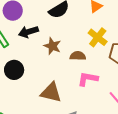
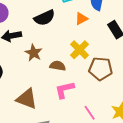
pink L-shape: (88, 79) -> (65, 90), turned -30

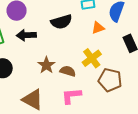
brown star: (34, 53) -> (46, 65), moved

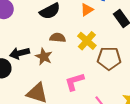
black arrow: (26, 35) -> (20, 53), moved
brown semicircle: (68, 71) -> (58, 38), moved

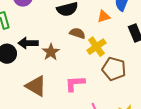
brown semicircle: (58, 38) -> (77, 33), moved

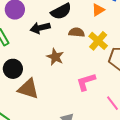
black arrow: (28, 43) -> (40, 28), moved
brown triangle: (36, 86) -> (28, 89), moved

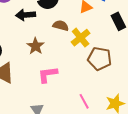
pink L-shape: (86, 82) -> (48, 74), moved

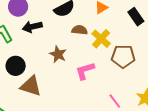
black arrow: (26, 15) -> (32, 27), moved
pink L-shape: (48, 74) -> (85, 71), moved

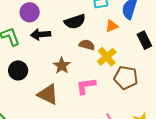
brown triangle: (31, 86) -> (48, 94), moved

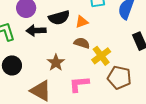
black semicircle: (75, 22) -> (59, 18), moved
orange triangle: (112, 26) -> (82, 22), moved

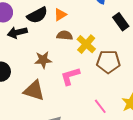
brown star: (56, 63) -> (43, 60), turned -30

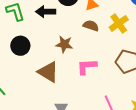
yellow cross: (86, 44) -> (119, 23), moved

